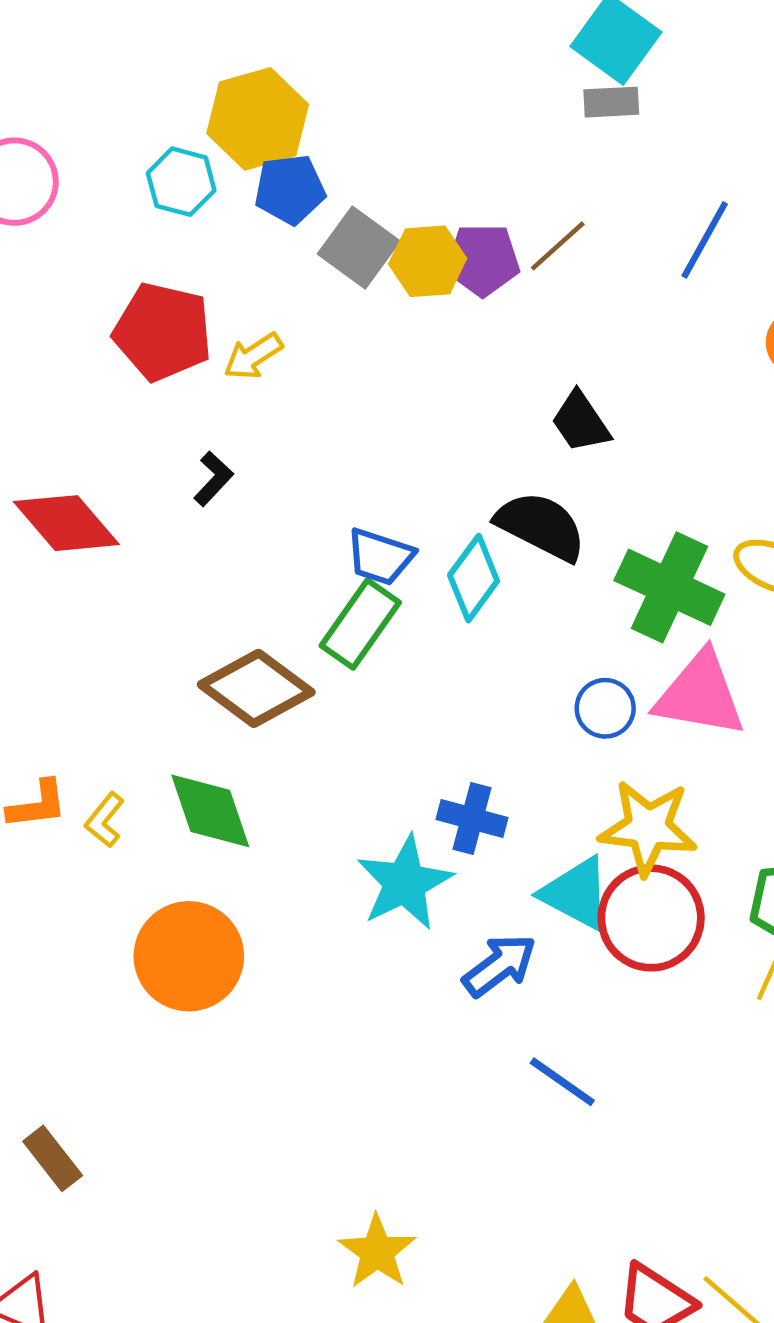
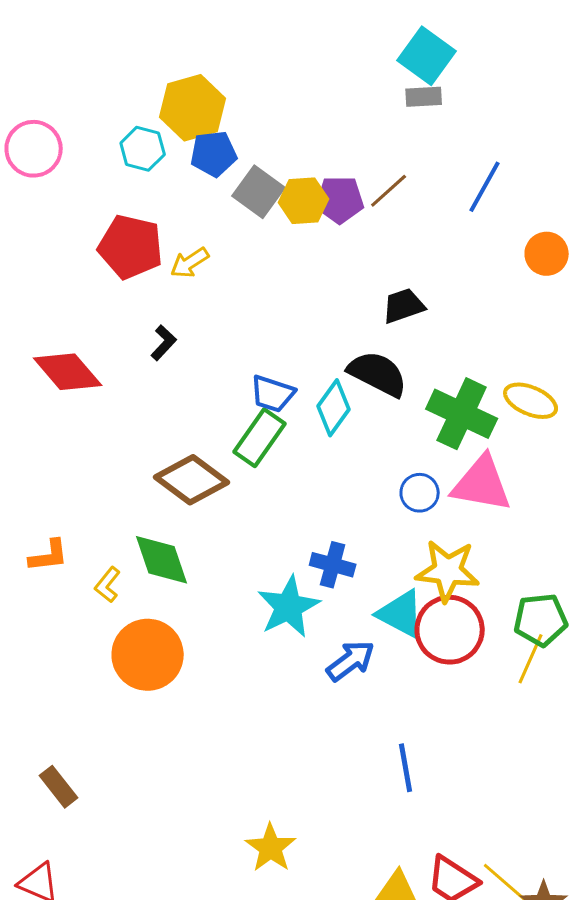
black trapezoid: (581, 422) -> (404, 306), turned 105
yellow L-shape: (105, 820) -> (108, 585), moved
blue line: (562, 1082) -> (406, 768), moved, turned 45

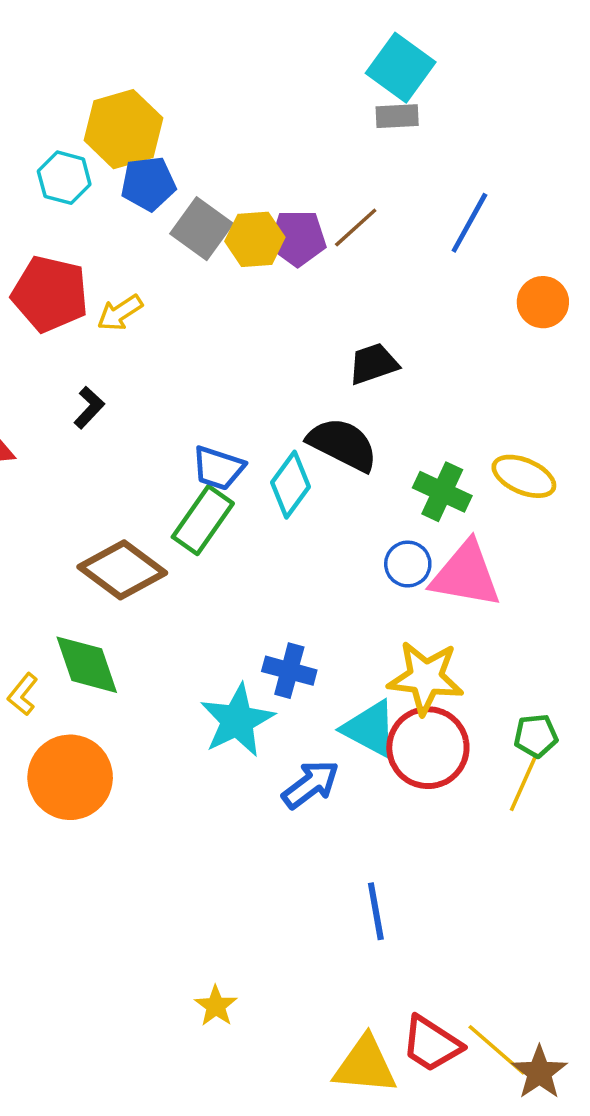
green cross: (462, 414) -> (442, 492), size x0.7
blue circle: (420, 493) -> (408, 564), moved
green pentagon: (541, 620) -> (536, 736), size x0.7
yellow star: (271, 848) -> (216, 1006), size x0.7

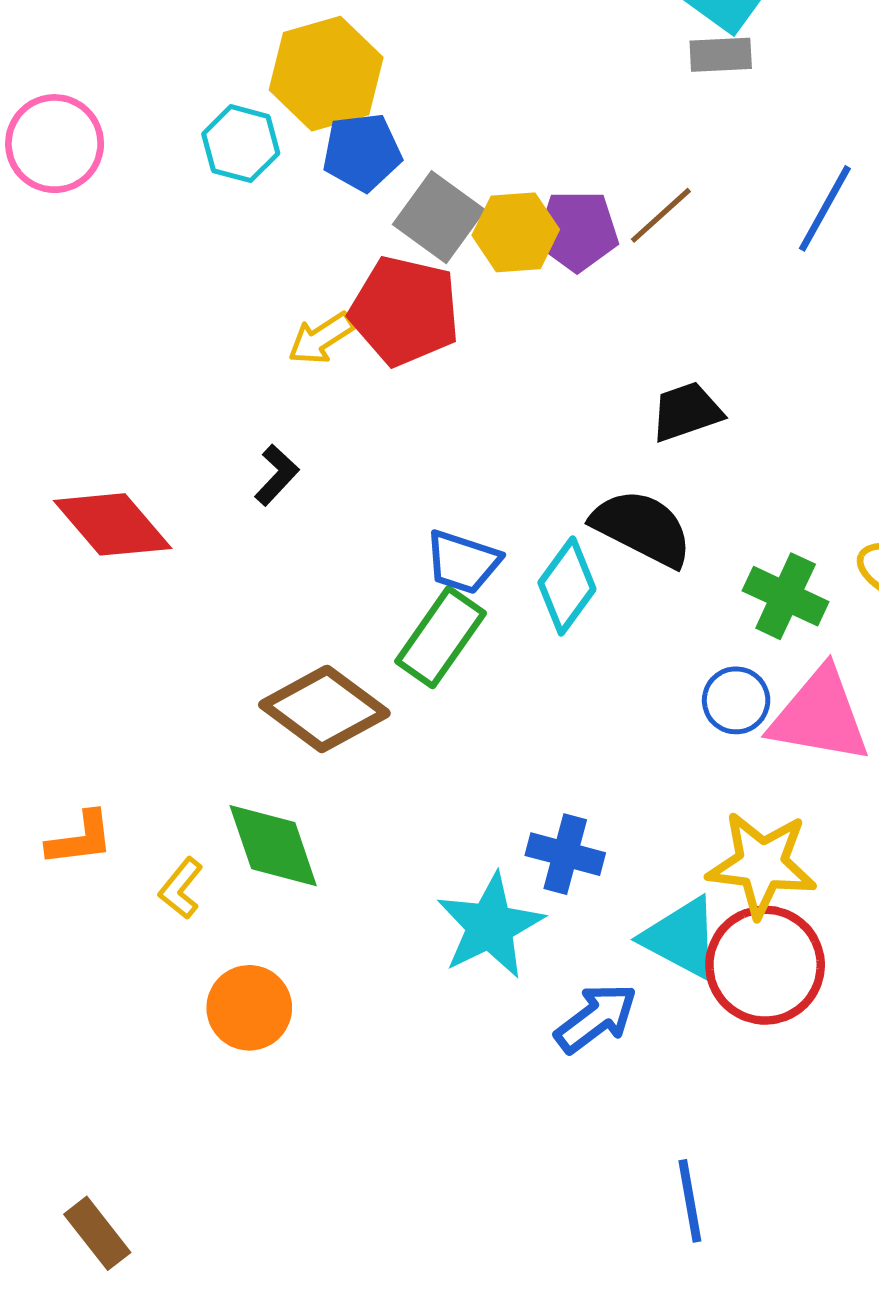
red pentagon: (50, 294) -> (405, 311), moved
orange circle: (70, 777) -> (249, 1008), size x0.7

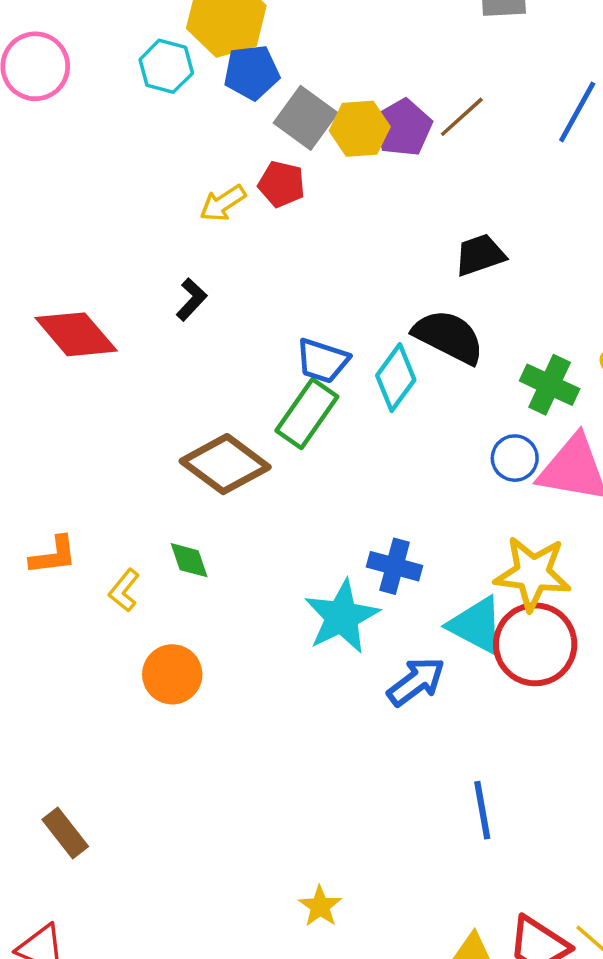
purple pentagon: (577, 231) -> (403, 128), turned -30
red pentagon: (405, 311) -> (282, 184), size x0.6
green diamond: (273, 846) -> (189, 560), size x0.6

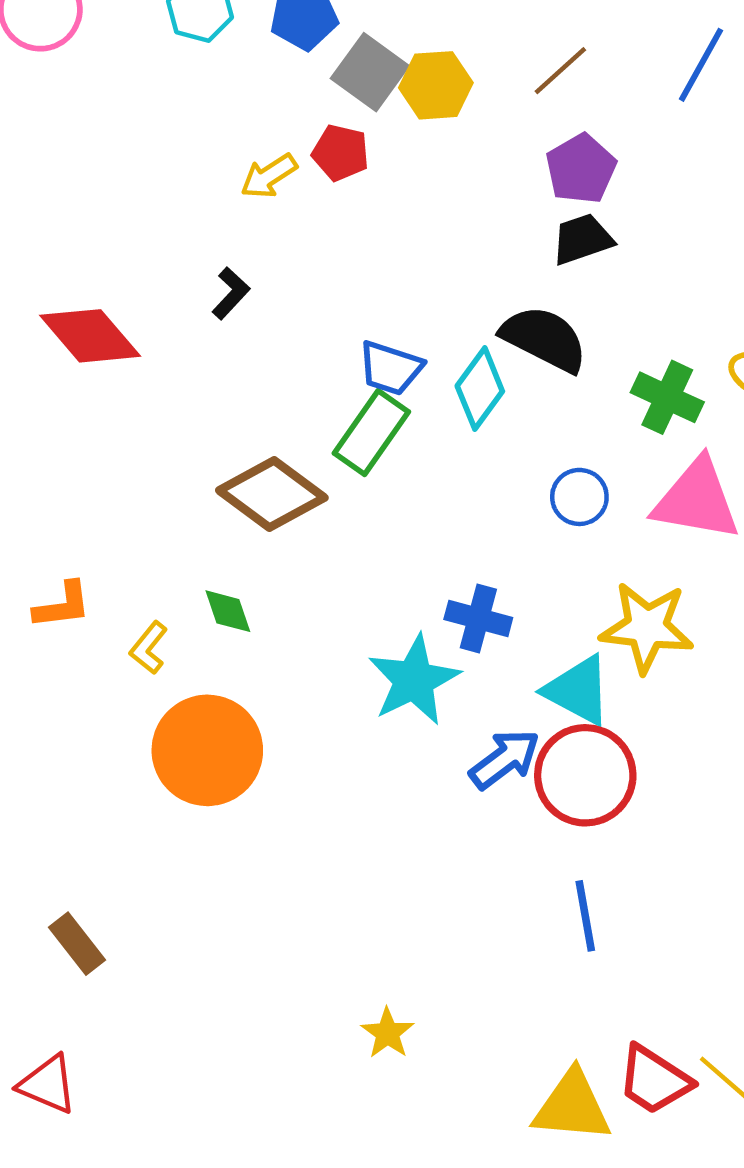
purple pentagon: (403, 128) -> (581, 169), moved
blue circle: (515, 458) -> (579, 497), moved
red circle: (535, 644) -> (585, 775), moved
orange circle: (172, 674) -> (207, 750), size x1.5

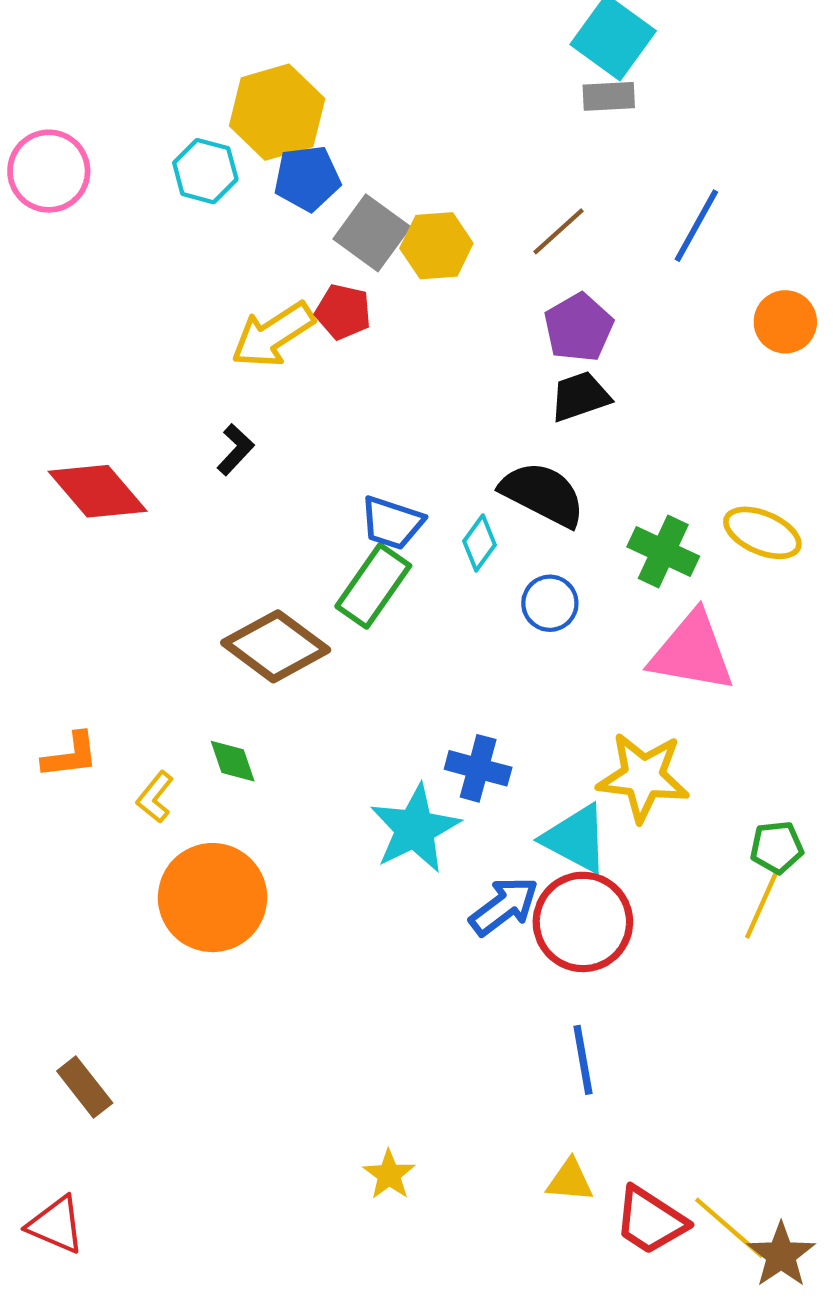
yellow arrow: (269, 176) -> (273, 335), size x1.5
cyan diamond: (480, 389) -> (480, 543), size x0.7
blue circle: (579, 497) -> (550, 603), moved
yellow triangle: (572, 1106) -> (570, 1180), moved, size x0.6

